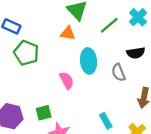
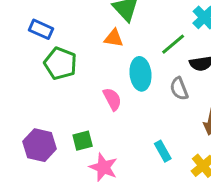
green line: (109, 25) -> (173, 44), moved

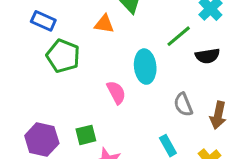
orange triangle: (114, 38) -> (104, 24), moved
gray semicircle: (179, 89) -> (183, 105), moved

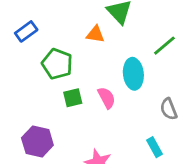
blue rectangle: (43, 21) -> (26, 31), moved, turned -60
green square: (86, 135) -> (73, 98), moved

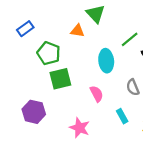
green square: (73, 98) -> (60, 79), size x1.5
pink semicircle: (107, 98) -> (97, 94), moved

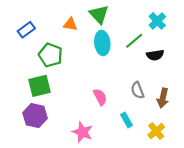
orange triangle: (77, 31) -> (70, 24), moved
cyan ellipse: (106, 61) -> (102, 43), moved
green square: (60, 79) -> (40, 86), moved

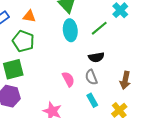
orange triangle: (70, 24) -> (29, 16), moved
black semicircle: (155, 55) -> (96, 57), moved
gray semicircle: (138, 90) -> (91, 77), moved

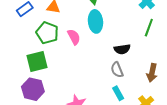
green line: (99, 28) -> (149, 28), moved, turned -30
pink semicircle: (68, 79) -> (74, 37), moved

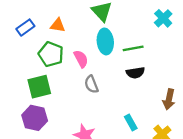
green line: (149, 28) -> (133, 48), moved, turned 60
gray semicircle: (117, 70) -> (91, 84), moved

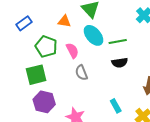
orange triangle: (58, 25) -> (64, 21), moved
cyan ellipse: (105, 41) -> (93, 35), turned -35
purple hexagon: (35, 118) -> (44, 102), moved

